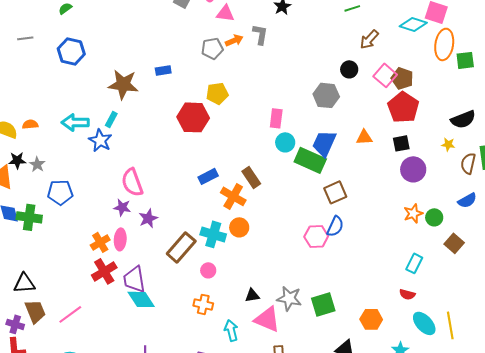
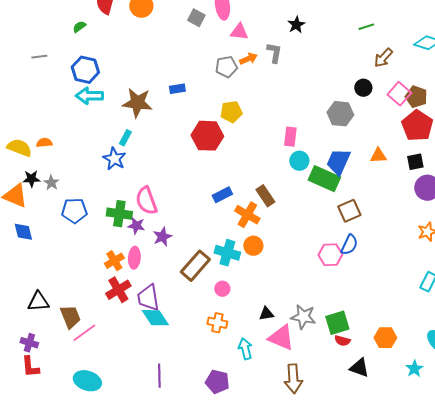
cyan arrow: (75, 122) -> (89, 96), moved
green cross: (29, 217) -> (119, 214), moved
red semicircle: (407, 294) -> (342, 341), moved
brown trapezoid: (35, 311) -> (70, 317), moved

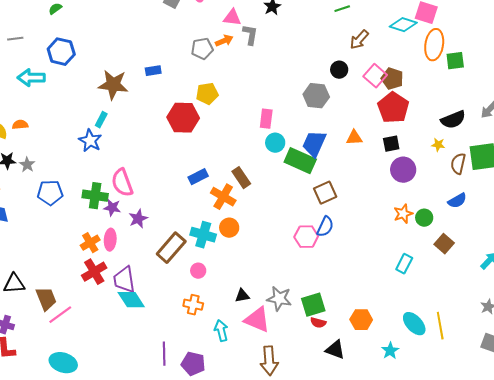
pink triangle: (239, 32) -> (232, 18), moved
cyan arrow: (89, 96) -> (31, 78), moved
purple line: (159, 376) -> (164, 354), moved

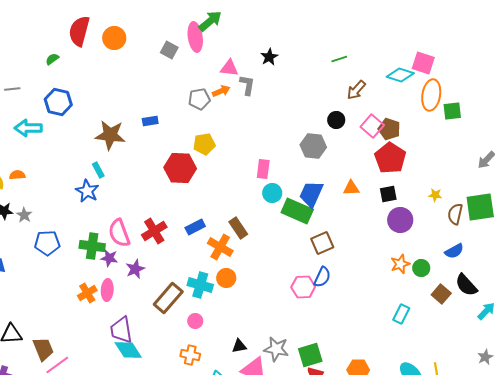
cyan rectangle: (101, 120) -> (98, 170), turned -56
black semicircle: (453, 120) -> (466, 285), moved, turned 70
red cross: (94, 272) -> (154, 231), moved

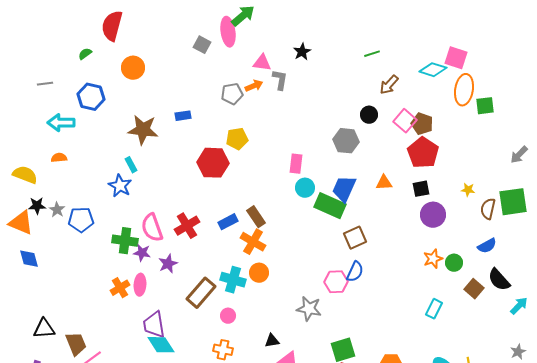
orange circle: (114, 38) -> (133, 68), moved
orange semicircle: (17, 175) -> (59, 158), moved
brown rectangle: (238, 228) -> (256, 217), moved
blue pentagon: (47, 243) -> (81, 220), moved
gray star: (276, 349) -> (309, 309), moved

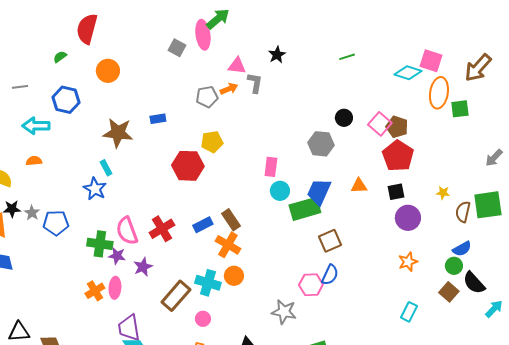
brown arrow: (389, 85) -> (478, 68), moved, size x1.4
green rectangle: (330, 206) -> (305, 209), turned -40
green circle: (454, 263) -> (454, 266), moved

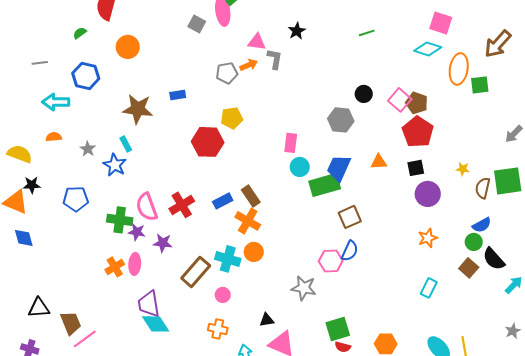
pink square: (431, 61) -> (441, 23), moved
gray star: (32, 213) -> (88, 149), moved
purple star: (143, 267) -> (163, 243), turned 30

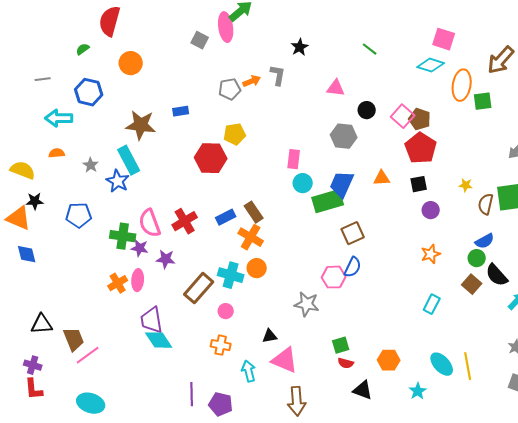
green line: (367, 33) -> (370, 49), turned 56
pink triangle: (257, 42) -> (336, 88), moved
cyan rectangle: (126, 144) -> (129, 160), size x1.8
purple circle: (428, 194) -> (431, 210), size x0.7
green square: (338, 329) -> (341, 345), size x0.7

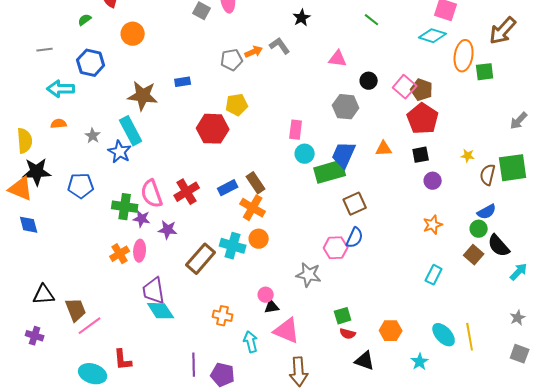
gray L-shape: (278, 75) -> (280, 46), turned -45
yellow semicircle: (23, 170) -> (25, 141), turned 65
black star: (35, 201) -> (37, 172), size x1.6
pink circle: (226, 311) -> (266, 295), moved
red L-shape: (34, 389) -> (123, 360), moved

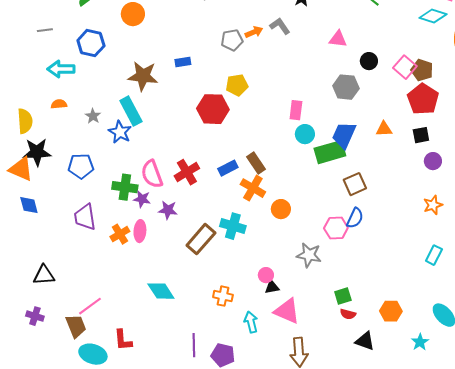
orange circle: (259, 239) -> (281, 209), moved
purple trapezoid: (154, 291) -> (85, 217), moved
brown trapezoid: (76, 310) -> (76, 326), moved

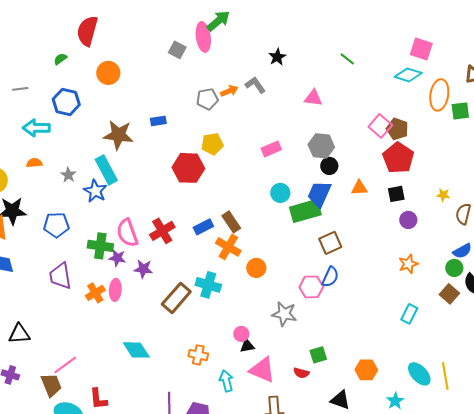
black circle: (369, 61) -> (329, 166), moved
pink rectangle: (296, 110) -> (271, 149), moved, turned 60
red semicircle: (348, 314) -> (301, 373), moved

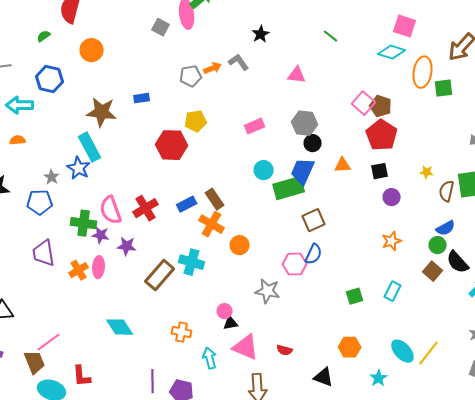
gray star: (68, 175) -> (52, 177), moved
green square: (318, 355) -> (355, 296), moved
yellow line: (445, 376) -> (429, 353), turned 48

